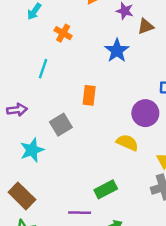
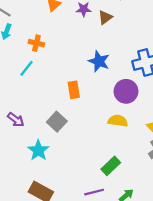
blue star: (117, 51) -> (99, 61), moved
cyan line: (43, 69) -> (26, 68), moved, turned 36
purple arrow: (17, 110) -> (16, 120), turned 60

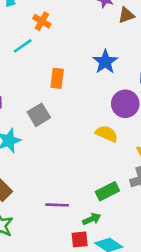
orange rectangle: (74, 90) -> (57, 78), moved
green rectangle: (111, 166) -> (107, 191), moved

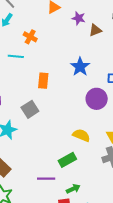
cyan line: (23, 46) -> (16, 56), turned 42
yellow semicircle: (107, 134) -> (81, 135), moved
green rectangle: (107, 191) -> (67, 160), moved

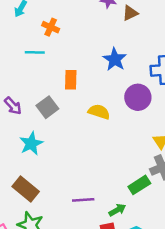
gray square: (30, 109) -> (47, 107), moved
yellow semicircle: (81, 135) -> (99, 112), moved
green rectangle: (67, 160) -> (139, 185), moved

